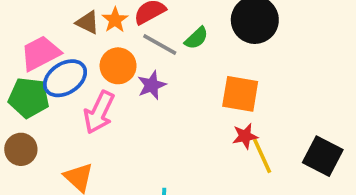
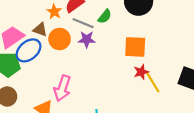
brown triangle: (87, 22) -> (40, 29), moved
purple star: (152, 85) -> (87, 39), moved, turned 30
pink arrow: (99, 112) -> (62, 88), moved

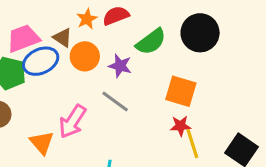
green semicircle: (105, 16) -> (151, 42), size x1.5
gray line: (83, 23) -> (115, 101), moved

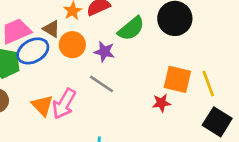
orange square: (181, 91) -> (177, 79), moved
orange triangle: (42, 143) -> (42, 105), moved
yellow line: (192, 144) -> (208, 84), moved

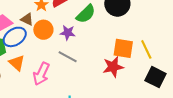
red star: (161, 103) -> (113, 67), size x1.5
orange triangle: (42, 105) -> (17, 63), moved

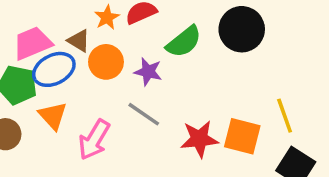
orange square: (123, 48) -> (242, 136), moved
red star: (113, 67) -> (199, 139), moved

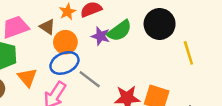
blue ellipse: (54, 69) -> (64, 63), moved
purple star: (148, 72) -> (100, 36), moved
yellow line: (285, 116) -> (188, 53), moved

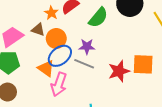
purple star: (100, 36) -> (87, 47), moved
orange triangle: (27, 77) -> (46, 68), moved

